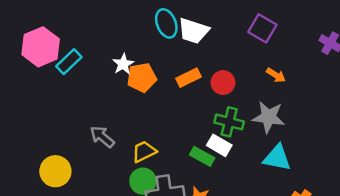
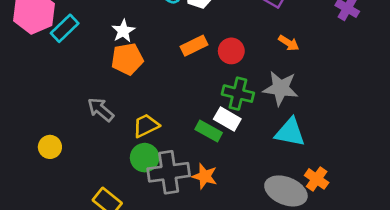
orange pentagon: (142, 78) -> (127, 59), moved
yellow circle: (55, 171) -> (50, 147), size x0.7

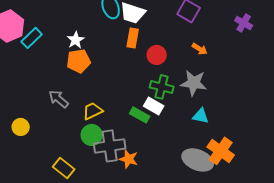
orange rectangle: (194, 46) -> (133, 38), moved, turned -54
cyan triangle: (290, 132) -> (201, 116), size x0.7
orange star: (205, 176) -> (129, 159), moved
orange cross: (317, 179) -> (221, 151), size x1.5

